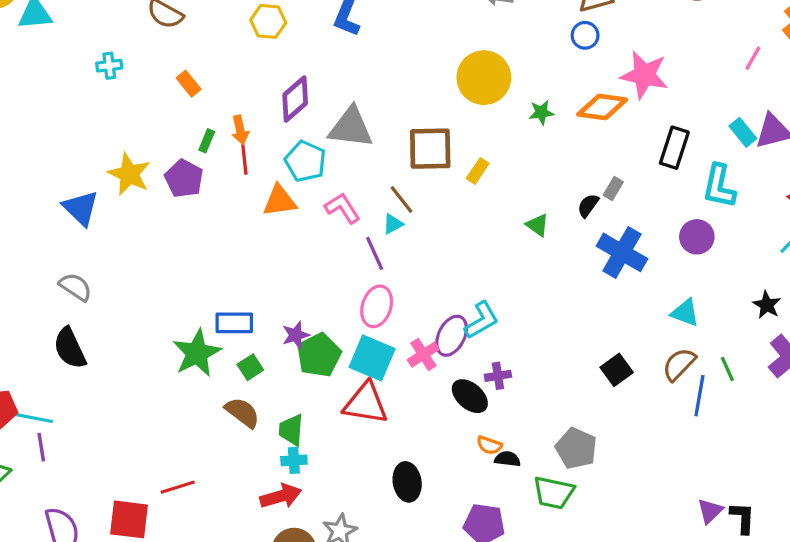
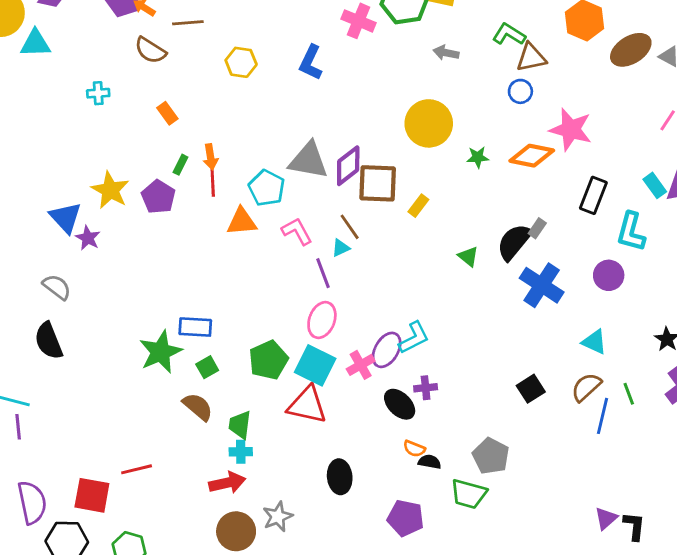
purple diamond: (295, 99) -> (348, 166), moved
black semicircle: (588, 205) -> (514, 242), size x1.8
purple star: (296, 335) -> (88, 238), moved, turned -30

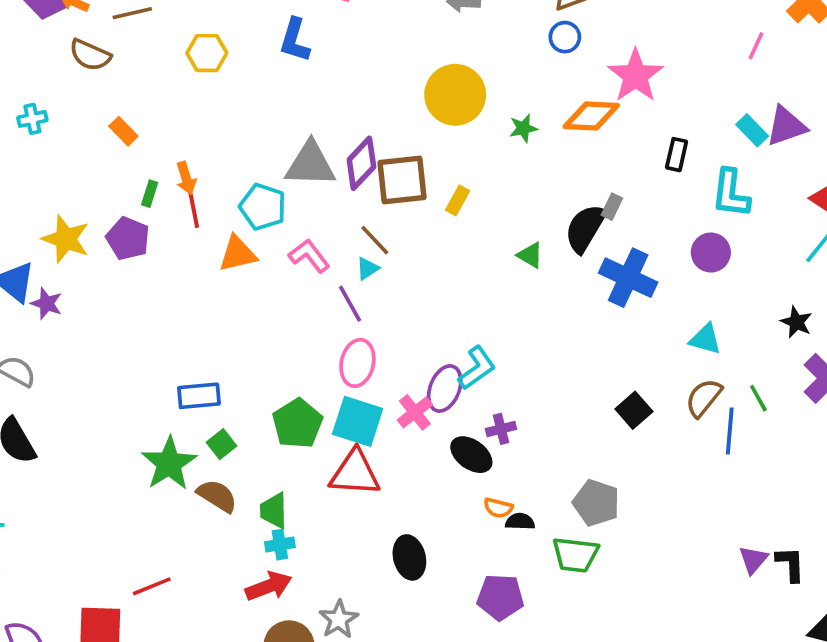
pink star: (571, 129) -> (635, 76), turned 30
black rectangle: (593, 195) -> (677, 155), size x0.7
green star: (161, 352) -> (169, 464), moved

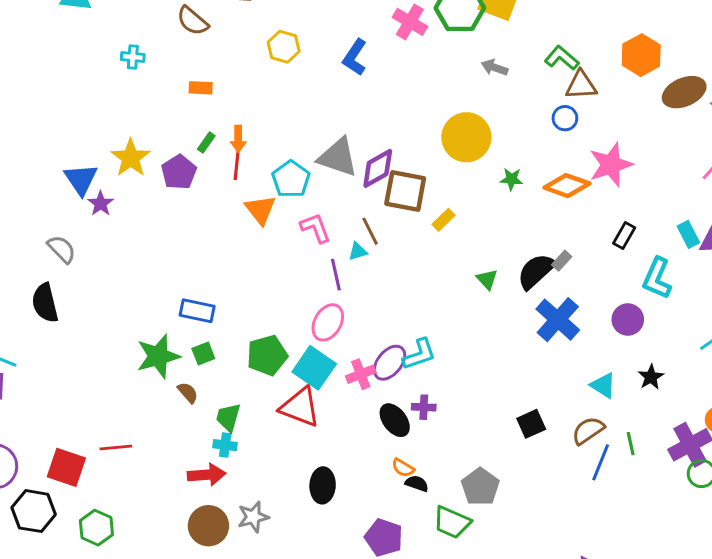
orange rectangle: (123, 131) -> (201, 88), turned -60
orange triangle: (238, 254) -> (260, 210), turned 48
black star: (796, 322) -> (651, 377), moved
brown semicircle: (217, 496) -> (188, 393), size x0.7

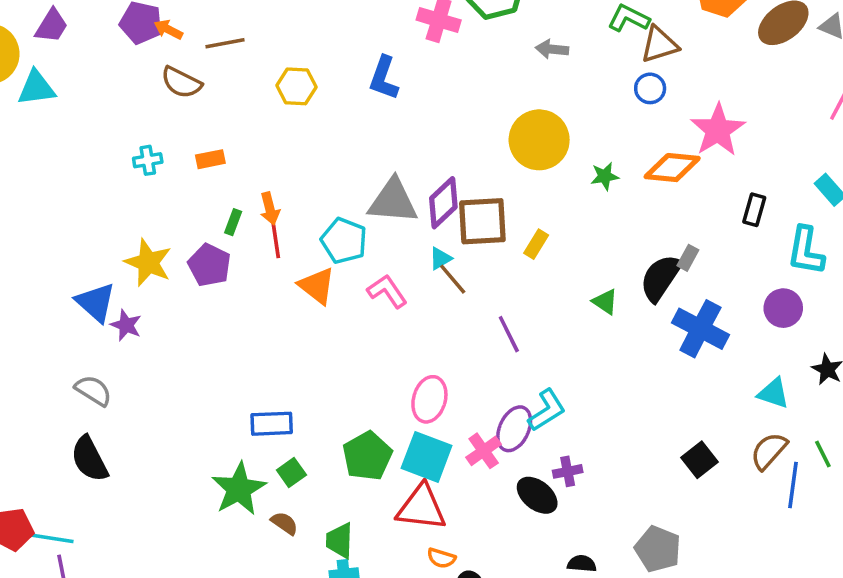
cyan cross: (133, 57) -> (148, 160), moved
cyan triangle: (358, 251) -> (440, 259), moved
purple line: (336, 275) -> (509, 334), moved
orange semicircle: (403, 468) -> (441, 558), moved

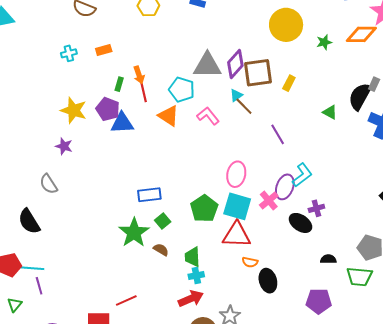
blue triangle: (96, 302) -> (122, 123), moved, turned -40
gray semicircle: (93, 390) -> (49, 184), turned -150
black semicircle: (89, 459) -> (29, 221), moved

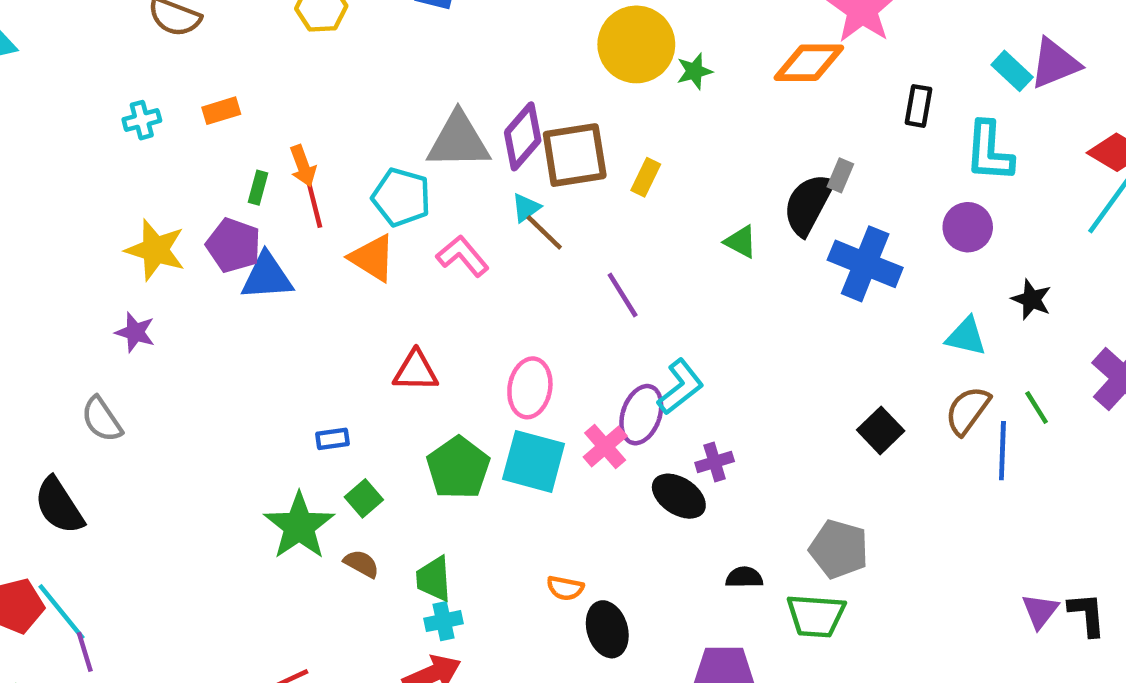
green star: (324, 42) -> (694, 71), moved
blue rectangle: (149, 195) -> (332, 439), size x0.6
red triangle: (237, 235) -> (416, 371), moved, size x0.7
cyan line: (29, 268) -> (62, 612), turned 48

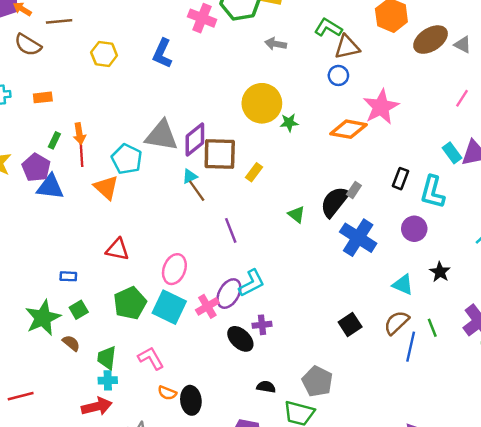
black rectangle: (919, 106) -> (400, 179), moved
pink L-shape: (463, 256) -> (151, 358), moved
orange semicircle: (565, 588) -> (167, 393), moved

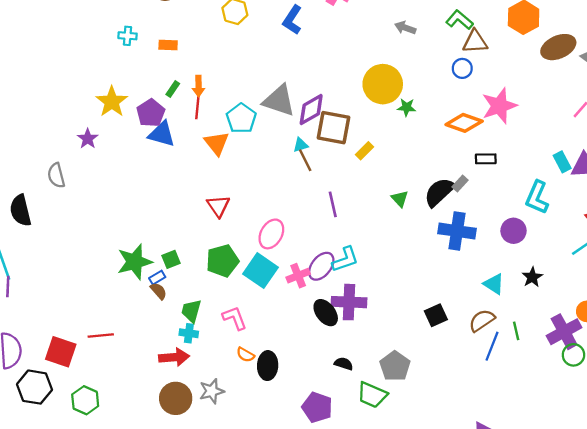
black rectangle: (400, 179) -> (486, 159), moved, turned 60
blue cross: (358, 238) -> (457, 231), turned -33
red triangle: (117, 249) -> (218, 206), turned 35
blue rectangle: (68, 276) -> (157, 278), moved, turned -42
purple cross: (262, 325) -> (349, 302), size x1.8

